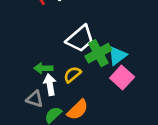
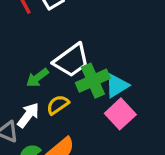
green arrow: (43, 68) -> (37, 78), moved, turned -42
white arrow: (50, 85) -> (28, 115), turned 42

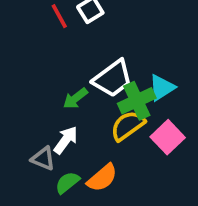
cyan triangle: (117, 86) -> (162, 88), moved
yellow semicircle: (58, 105) -> (128, 126), moved, size x1.4

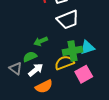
white trapezoid: (113, 79) -> (68, 20), moved
white arrow: (66, 140) -> (36, 70), moved
green semicircle: (67, 183) -> (30, 57), moved

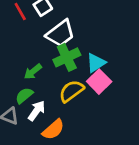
green cross: (72, 51) -> (67, 57), moved
pink square: (84, 74) -> (99, 82), moved

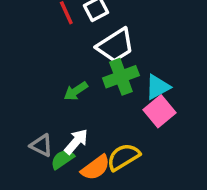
yellow semicircle: (71, 91) -> (123, 157), moved
green semicircle: (24, 96) -> (62, 159), moved

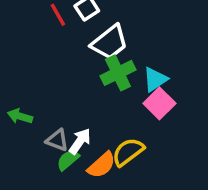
green arrow: (76, 91) -> (20, 116), moved, turned 55
gray triangle: (41, 145) -> (57, 140), moved

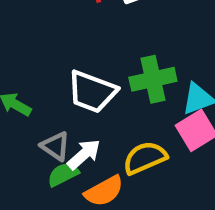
white trapezoid: (110, 42) -> (92, 92), moved, turned 45
yellow semicircle: (128, 152) -> (145, 158), moved

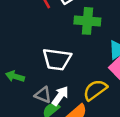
green cross: (153, 79) -> (87, 21), moved, turned 30

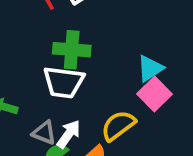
green cross: (87, 21) -> (72, 50), moved

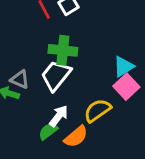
white trapezoid: (64, 82) -> (56, 76), turned 120
gray triangle: (44, 133) -> (20, 79), moved

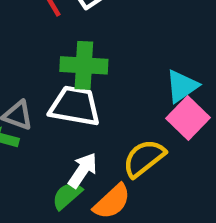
white trapezoid: (56, 76) -> (75, 106), turned 64

